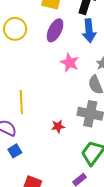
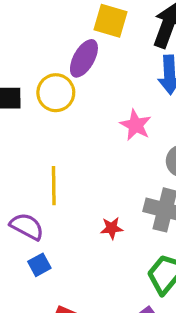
yellow circle: (15, 29) -> (56, 93), moved
purple ellipse: (55, 30) -> (84, 58), moved

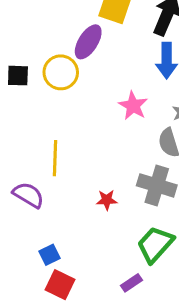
blue square: (39, 265) -> (49, 255), moved

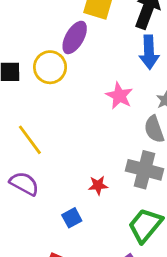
yellow line: (55, 158) -> (30, 140), moved, turned -36
blue square: (49, 255) -> (72, 218), moved

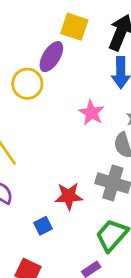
red star: (98, 185) -> (69, 196), size x1.5

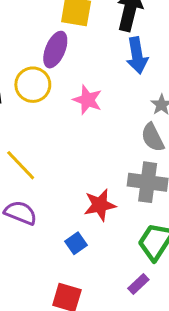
pink star: (91, 113) -> (87, 100), moved

